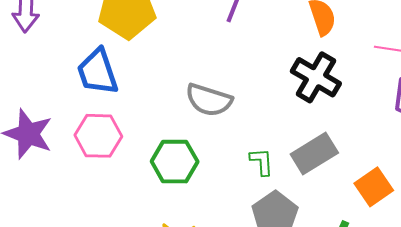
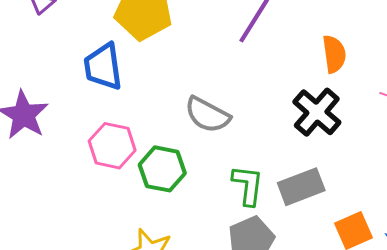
pink hexagon: (98, 136) -> (112, 146), moved
green L-shape: (262, 162) -> (248, 185), size x1.4

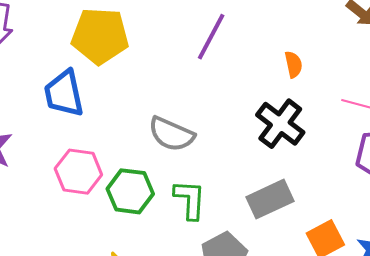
orange semicircle: (334, 54) -> (293, 64), size x0.7
green L-shape: (248, 185) -> (190, 200), moved

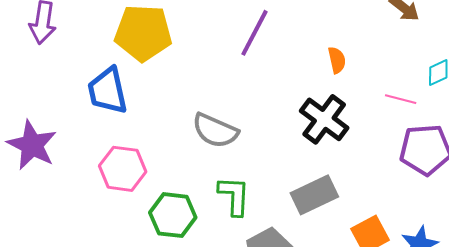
green hexagon: (130, 191) -> (173, 215), moved

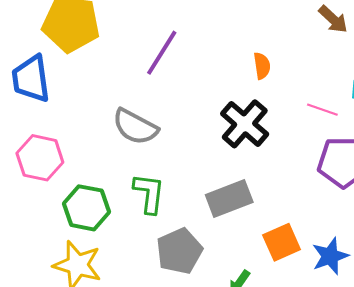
purple line: (254, 33) -> (162, 53), moved

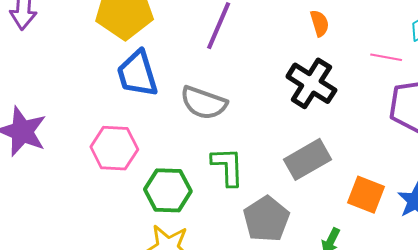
blue trapezoid: (31, 79) -> (137, 74), moved
orange square: (282, 242) -> (366, 195), turned -36

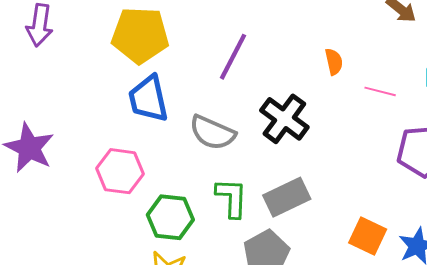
pink line: (386, 57) -> (380, 91), moved
black cross: (311, 83) -> (284, 119), moved
gray rectangle: (308, 159) -> (287, 197), moved

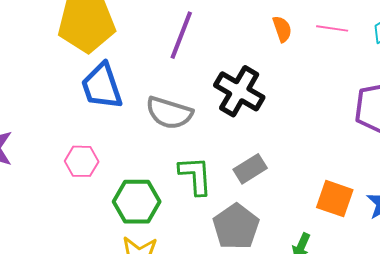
pink line: (380, 91) -> (332, 28), moved
pink hexagon: (120, 171) -> (82, 161), size x0.7
gray rectangle: (287, 197) -> (250, 169), size x0.7

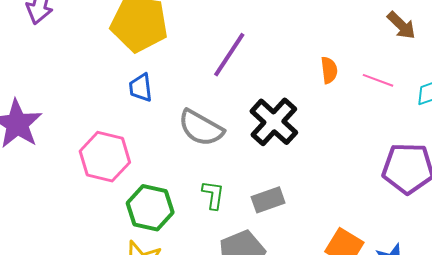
blue trapezoid: (102, 86) -> (141, 88), size x0.6
pink hexagon: (82, 161) -> (105, 157), size x1.5
green L-shape: (195, 176) -> (213, 195), size x0.7

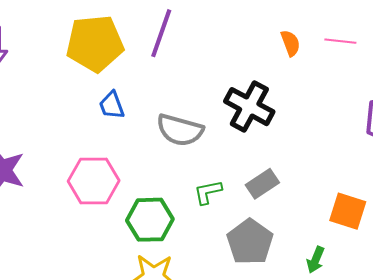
purple line: (229, 55) -> (161, 33), moved
green L-shape: (213, 195) -> (208, 192), turned -96

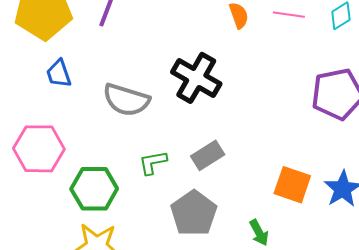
green arrow: (316, 260) -> (259, 233), turned -52

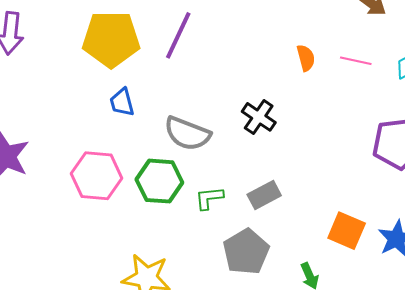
black cross: (196, 78) -> (259, 117), size x0.7
green hexagon: (94, 189) -> (159, 181), moved

